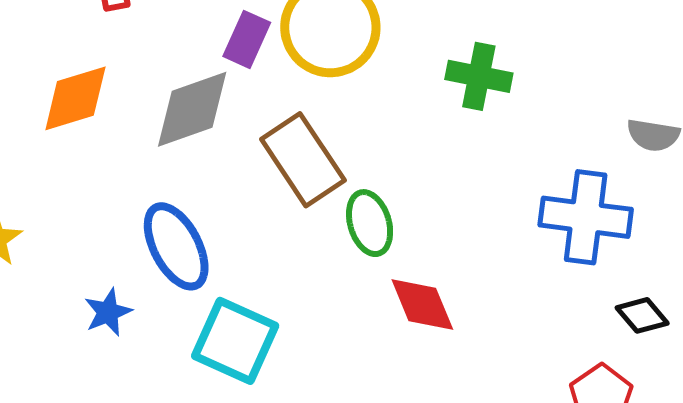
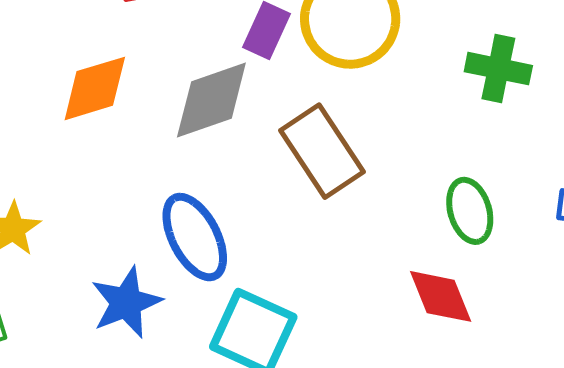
green ellipse: (370, 223) -> (470, 211), moved
blue star: (108, 312) -> (126, 303), size x1.5

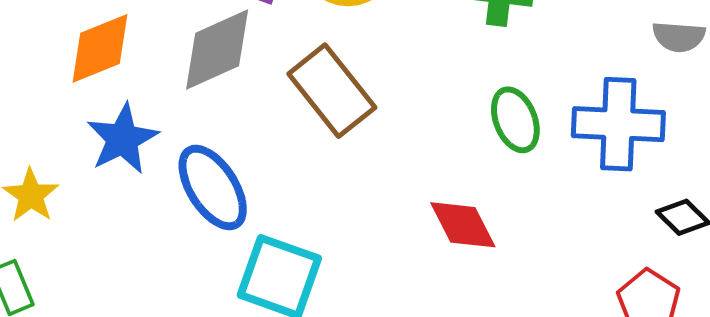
green ellipse: (470, 211) -> (515, 120), moved
blue star: (126, 303) -> (122, 139), moved

